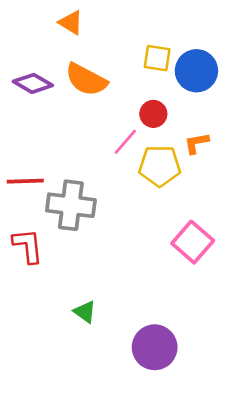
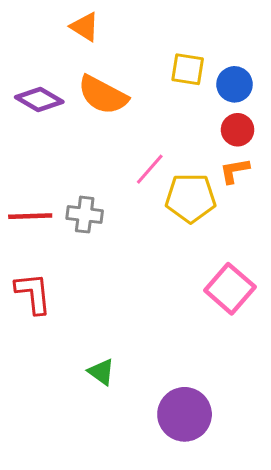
blue circle: (196, 71) -> (235, 84), size x0.7
red circle: (153, 114) -> (238, 130), moved
gray cross: (71, 205) -> (85, 215), moved, size x0.6

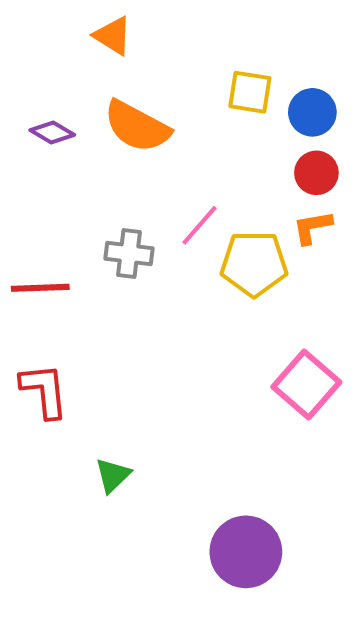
purple diamond: (39, 99) -> (52, 133), size x0.7
gray cross: (85, 215) -> (129, 253), moved
green triangle: (101, 372) -> (113, 475), moved, turned 40

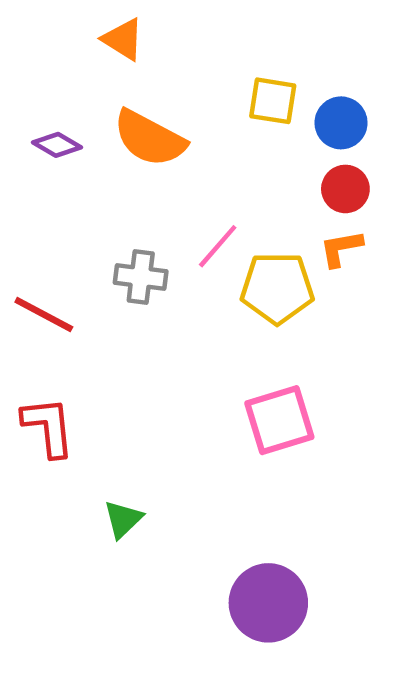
red line: (40, 288) -> (44, 314), turned 30
pink square: (306, 385) -> (279, 420), moved, turned 32

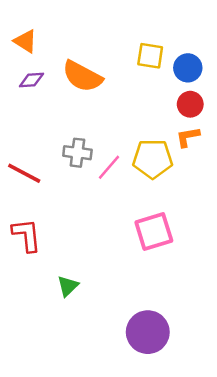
orange triangle: (123, 39) -> (25, 41), moved
purple diamond: (57, 145) -> (31, 80), turned -35
pink line: (218, 246) -> (109, 167), moved

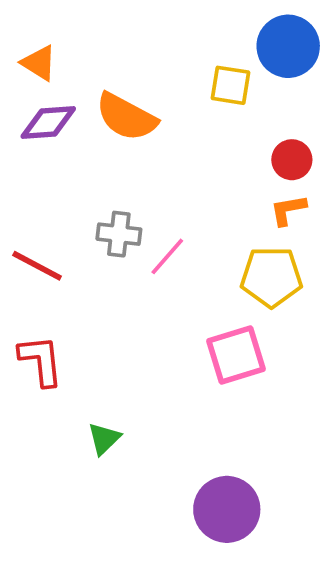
blue circle: (188, 68) -> (288, 46), moved, size x1.4
purple diamond: (31, 80) -> (48, 123), size x1.4
yellow pentagon: (153, 159) -> (271, 277), moved

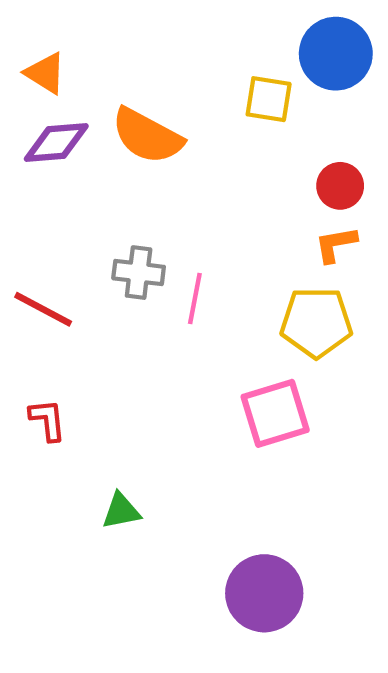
pink line: (167, 256) -> (195, 299), turned -30
red L-shape: (41, 361) -> (48, 420), size x0.7
green triangle: (104, 439) -> (121, 511), turned 33

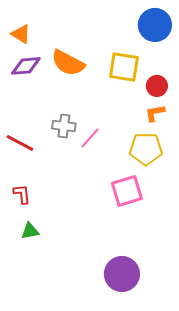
yellow square: (269, 99) -> (124, 67), moved, size x1.4
pink line: (195, 299) -> (90, 138), turned 30
green triangle: (121, 511) -> (30, 231), moved

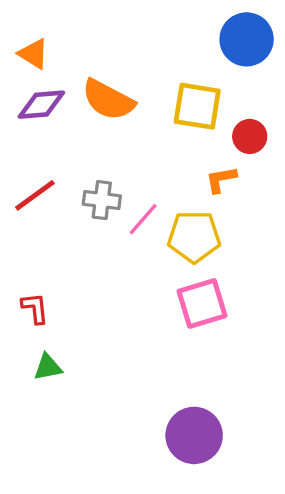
orange L-shape: (155, 113) -> (221, 179), moved
red line: (20, 143) -> (35, 195), moved, turned -64
yellow pentagon: (146, 149) -> (194, 237), moved

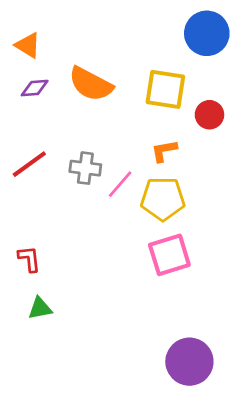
purple diamond: (41, 105) -> (35, 88), size x0.7
orange L-shape: (221, 179) -> (164, 151), moved
purple circle: (194, 435) -> (189, 362), moved

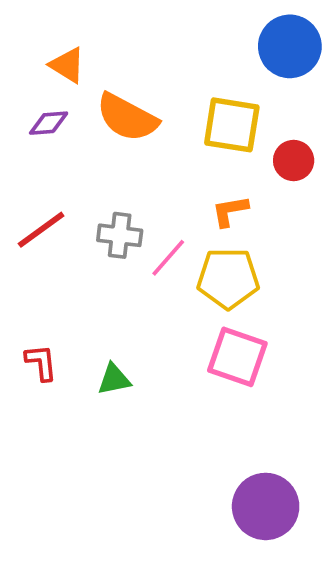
orange triangle: (28, 45) -> (67, 65), moved
pink square: (169, 255) -> (237, 357), turned 36
green triangle: (40, 308) -> (114, 379), moved

